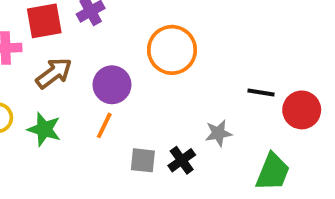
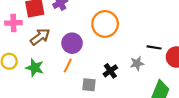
gray star: (218, 133) -> (137, 63), moved
black cross: (182, 160) -> (110, 71), moved

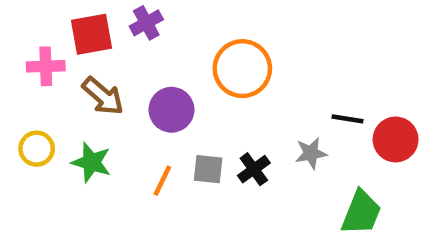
brown arrow: (40, 37) -> (103, 96), turned 78
orange line: (68, 66) -> (162, 181), moved
gray square: (89, 85) -> (208, 169), moved

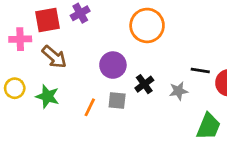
orange circle: (242, 69) -> (147, 25), moved
purple circle: (171, 110) -> (113, 65), moved
black cross: (254, 169) -> (144, 84), moved

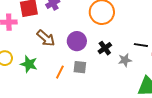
brown arrow: (54, 57) -> (46, 38), moved
black cross: (144, 84) -> (105, 48), moved

